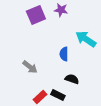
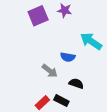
blue semicircle: (64, 54) -> (68, 57), turned -80
gray arrow: (30, 67) -> (50, 71), moved

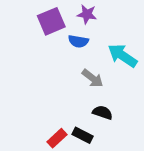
blue semicircle: (68, 57) -> (78, 41), moved
gray arrow: (50, 71) -> (93, 78), moved

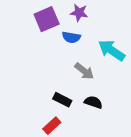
black rectangle: (83, 135) -> (62, 100), moved

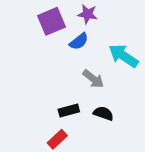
blue semicircle: (71, 37) -> (79, 41), turned -48
black rectangle: (62, 100) -> (69, 111), turned -42

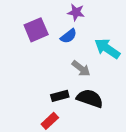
purple square: (52, 21) -> (36, 30), moved
black semicircle: (103, 113) -> (90, 98), size x1.5

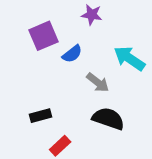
blue semicircle: (69, 36) -> (72, 54), moved
black rectangle: (60, 96) -> (41, 116), moved

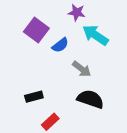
purple square: (44, 36) -> (36, 30), turned -30
cyan arrow: (129, 58) -> (95, 35), moved

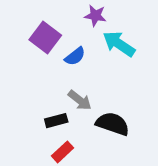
gray arrow: (82, 69) -> (80, 100), moved
black rectangle: (34, 97) -> (56, 121), moved

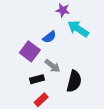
purple square: (45, 38) -> (30, 51), moved
black semicircle: (113, 124) -> (74, 81), turned 85

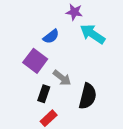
blue semicircle: (49, 37) -> (51, 36), moved
black rectangle: (37, 79) -> (44, 94), turned -56

